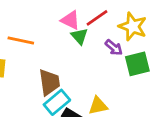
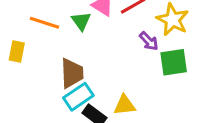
green triangle: (79, 36) -> (81, 21), moved

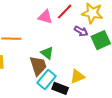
green triangle: (81, 21) -> (47, 53), moved

